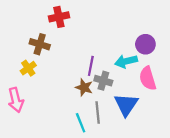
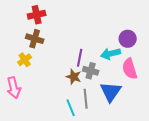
red cross: (59, 17) -> (37, 15), moved

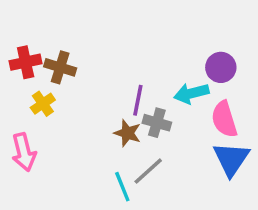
red cross: (37, 15) -> (26, 62), moved
blue triangle: (111, 92) -> (231, 159), moved
gray line: (86, 99) -> (148, 171), turned 54

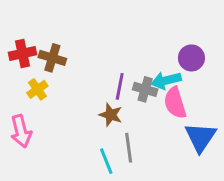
pink semicircle: (224, 119) -> (175, 103), moved
gray cross: (157, 123) -> (145, 89), moved
gray line: (148, 171) -> (129, 148), turned -56

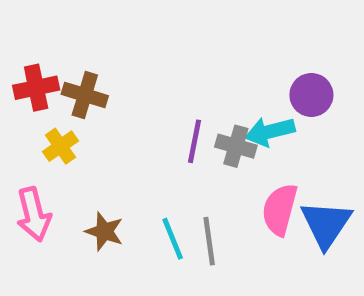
pink semicircle: (175, 103) -> (280, 209), moved, turned 32
brown star: (111, 115) -> (104, 231), moved
cyan line: (106, 161) -> (173, 239), moved

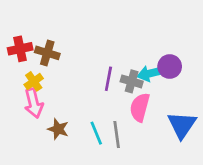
purple circle: (311, 95) -> (170, 67), moved
pink semicircle: (280, 209) -> (140, 107), moved
pink arrow: (34, 214) -> (34, 103), moved

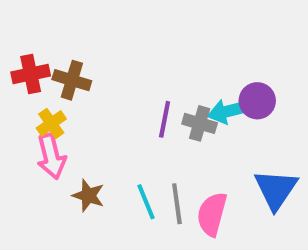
pink semicircle: (140, 107) -> (212, 214), moved

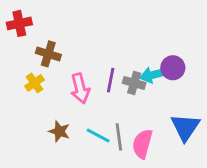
red cross: (31, 74) -> (19, 23), moved
pink arrow: (51, 156) -> (80, 88), moved
cyan line: (146, 202) -> (98, 136), turned -40

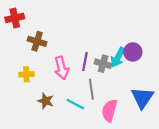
cyan arrow: (153, 75) -> (118, 57), turned -48
yellow cross: (35, 83) -> (26, 74), moved, turned 32
gray line: (119, 137) -> (91, 89), moved

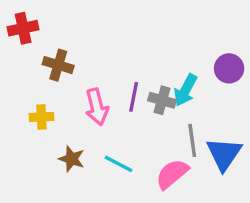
purple circle: (133, 52) -> (229, 68), moved
gray line: (91, 89) -> (192, 140), moved
pink semicircle: (109, 110) -> (172, 174), turned 35

